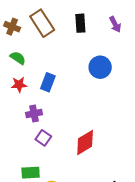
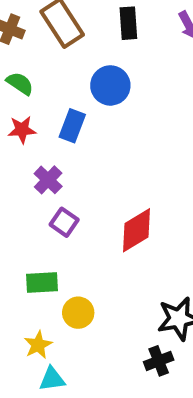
blue circle: (100, 67) -> (110, 85), moved
purple cross: (34, 114) -> (48, 180), turned -35

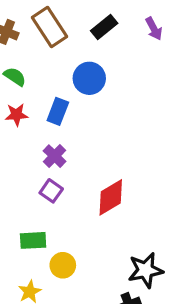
black rectangle: (128, 23) -> (104, 27), turned 55
purple cross: (48, 180) -> (55, 156), moved

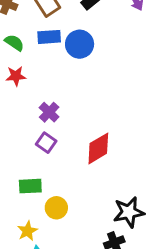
blue rectangle: (58, 111) -> (49, 37), moved, turned 65

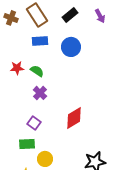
green semicircle: (14, 43) -> (37, 71), moved
blue circle: (80, 44) -> (71, 47), moved
purple square: (46, 143) -> (34, 123), moved

